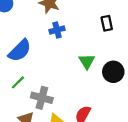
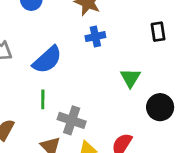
black circle: (113, 72) -> (160, 107), moved
green line: (18, 82) -> (43, 99), turned -48

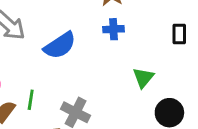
green line: (43, 99) -> (31, 100), moved

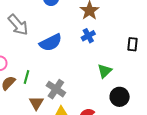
blue cross: (113, 29) -> (88, 36), turned -32

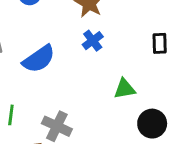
green triangle: (105, 71) -> (125, 89), turned 42

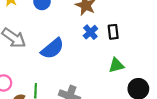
black rectangle: (160, 43) -> (113, 32), moved

